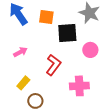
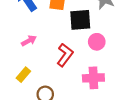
pink circle: (90, 50) -> (97, 42), moved
yellow rectangle: (23, 83) -> (23, 75), moved

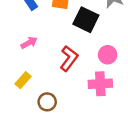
black square: (80, 20) -> (86, 20), turned 30
pink circle: (97, 42) -> (108, 55), moved

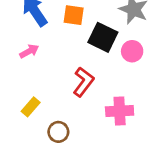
pink arrow: (29, 43) -> (29, 51), moved
pink circle: (108, 55) -> (132, 51), moved

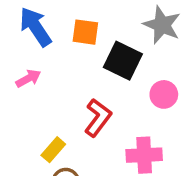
pink circle: (132, 51) -> (164, 94), moved
yellow rectangle: (31, 107) -> (53, 150), moved

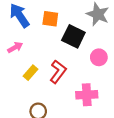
yellow rectangle: (53, 150) -> (30, 73), moved

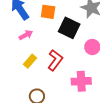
pink arrow: (15, 47) -> (26, 35), moved

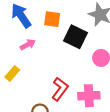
red L-shape: (55, 60) -> (60, 89), moved
yellow rectangle: (30, 61) -> (12, 73), moved

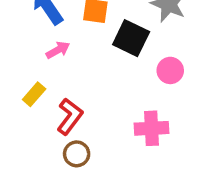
red L-shape: (60, 89) -> (70, 116), moved

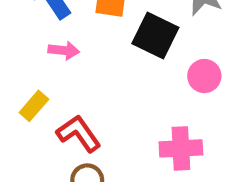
pink arrow: (58, 50) -> (64, 50), turned 35
red L-shape: (70, 116) -> (79, 134), turned -72

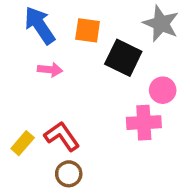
yellow rectangle: (34, 106) -> (23, 143), moved
pink cross: (181, 148) -> (144, 123), moved

